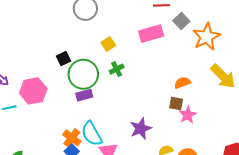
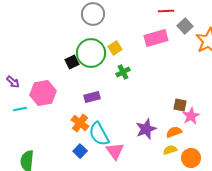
green circle: (83, 74) -> (91, 53), moved
orange semicircle: (182, 83) -> (174, 132), moved
orange cross: (72, 138) -> (80, 123), moved

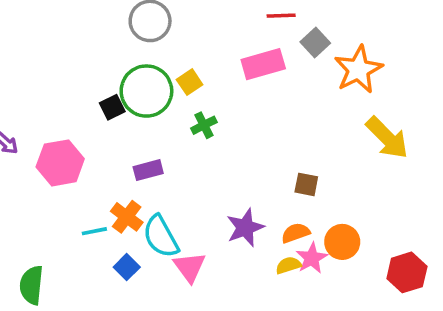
cyan line: (20, 109) -> (94, 231), moved
pink star: (191, 116) -> (312, 258), moved
orange circle: (191, 158) -> (342, 242), moved

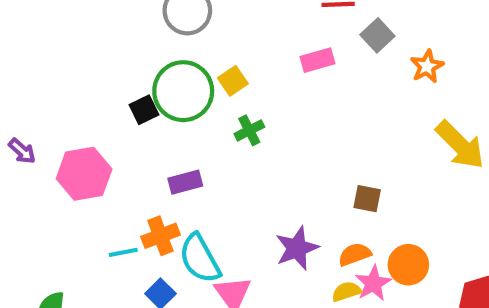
pink rectangle: (263, 64) -> (317, 60), size x0.7
orange star: (358, 69) -> (427, 66), size x0.6
orange cross: (127, 217) -> (160, 236), turned 32

